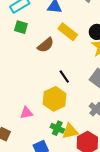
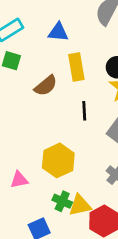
yellow rectangle: (68, 32) -> (76, 67), turned 42
black line: (64, 77) -> (84, 111), moved, turned 32

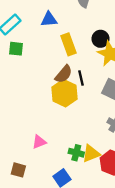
brown semicircle: (46, 86) -> (64, 74), moved
yellow hexagon: (58, 160) -> (64, 93), moved

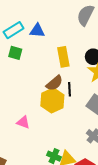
blue triangle: (49, 19) -> (37, 31), moved
pink triangle: (39, 142) -> (23, 122), moved, turned 32

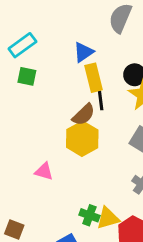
blue triangle: (37, 31) -> (84, 52), moved, turned -35
black line: (70, 89) -> (101, 100), moved

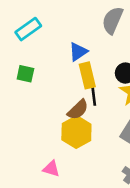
cyan rectangle: (22, 45) -> (28, 29), moved
pink triangle: (44, 171) -> (51, 169), moved

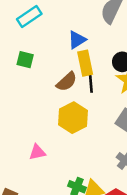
brown semicircle: (78, 110) -> (67, 82), moved
pink triangle: (51, 169) -> (37, 152), moved, turned -30

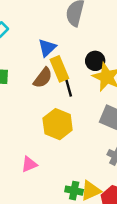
brown semicircle: (67, 82) -> (43, 78), moved

